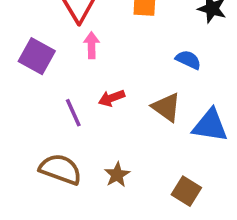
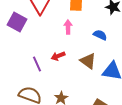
pink arrow: (92, 45) -> (68, 27), moved
purple square: (37, 56) -> (17, 22), moved

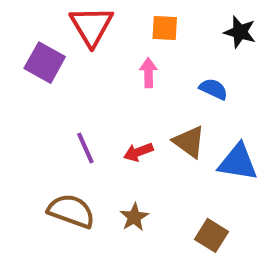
red arrow: (58, 56) -> (138, 152), moved

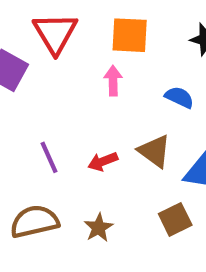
orange square: (165, 28) -> (130, 35), size x1.4
brown semicircle: (71, 211) -> (34, 221), turned -33
brown square: (211, 235) -> (175, 219), moved, turned 32

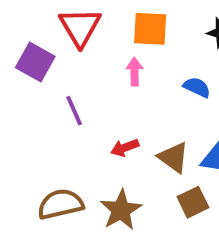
brown triangle: (154, 151) -> (173, 157), moved
purple line: (49, 157) -> (74, 111), moved
brown star: (99, 228) -> (121, 210), size x1.5

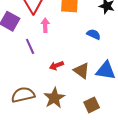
pink arrow: (135, 72) -> (45, 25), moved
brown square: (193, 202) -> (92, 105), moved

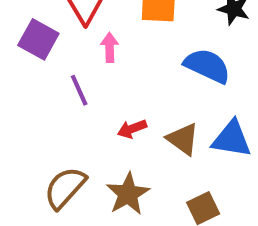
blue semicircle: (94, 34) -> (207, 66), size x1.6
brown semicircle: (23, 95) -> (65, 188), turned -35

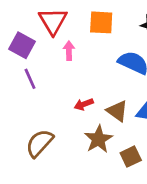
purple line: (79, 90) -> (30, 79), moved
brown star: (128, 194) -> (98, 139), moved

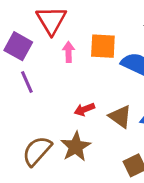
orange square: (101, 22) -> (103, 46), moved
brown star: (98, 139) -> (76, 147), moved

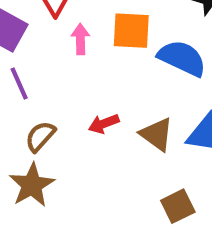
brown star: (76, 147) -> (32, 185), moved
brown semicircle: (37, 151) -> (40, 136), moved, size x0.7

